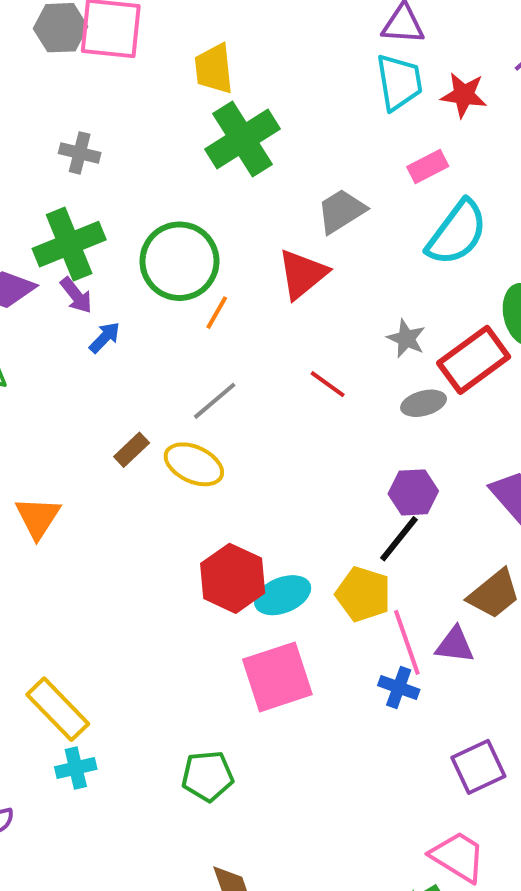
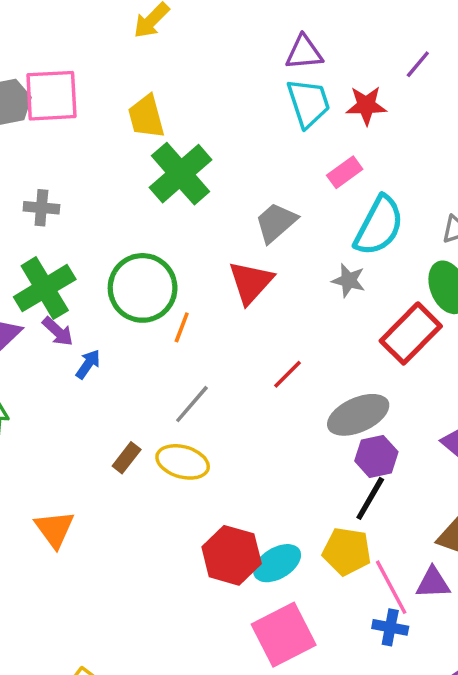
gray star: (406, 339) -> (349, 280), moved
red line: (328, 384) -> (287, 374), turned -72
gray ellipse: (424, 403) -> (358, 415), moved, size x1.6

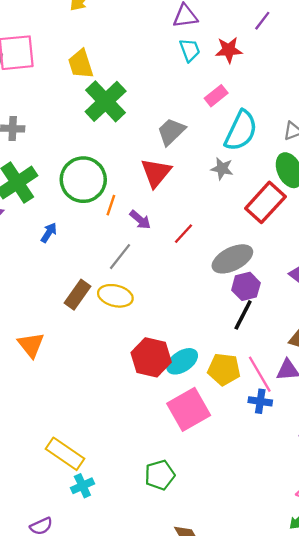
cyan trapezoid: (308, 103) -> (190, 50), size x0.7
purple arrow: (58, 331) -> (140, 220), moved
brown rectangle: (127, 458) -> (77, 295), size x1.4
yellow pentagon: (347, 551) -> (224, 369), moved

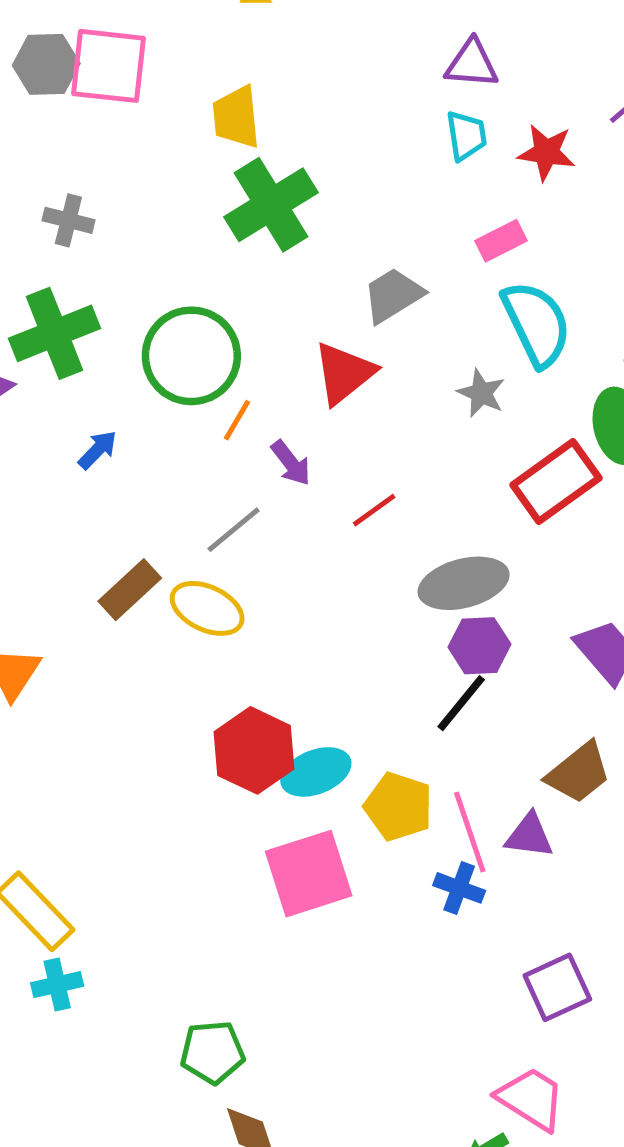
cyan semicircle: (241, 131) -> (536, 324), turned -63
green pentagon: (160, 475) -> (212, 1052), moved

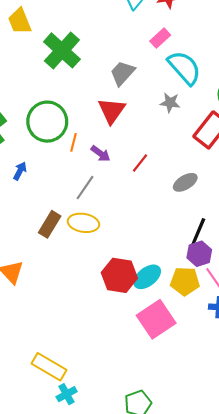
yellow trapezoid: (236, 117) -> (20, 21), moved
gray ellipse: (464, 583) -> (185, 182), size x0.7
purple hexagon: (479, 646) -> (199, 254), moved

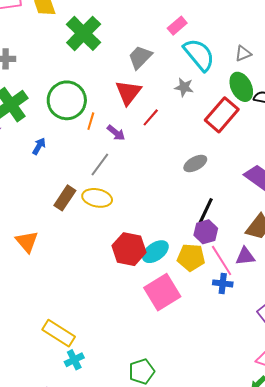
red line: (140, 163) -> (151, 117), moved

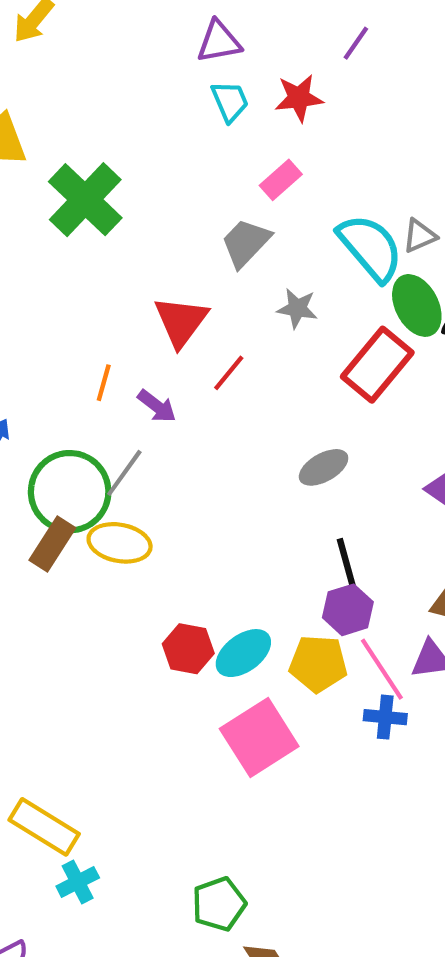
cyan semicircle: (199, 55) -> (370, 248), moved
gray trapezoid: (140, 57) -> (246, 243), moved
green circle: (67, 100) -> (70, 492), moved
black line: (206, 211) -> (347, 566), turned -40
red hexagon: (129, 249) -> (188, 649), size x0.7

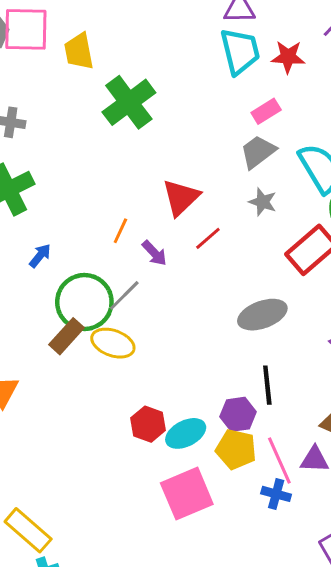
cyan trapezoid: (230, 101) -> (240, 51), size x1.6
gray trapezoid: (246, 243) -> (258, 152), moved
gray ellipse: (324, 467) -> (262, 315), size x1.4
purple hexagon: (348, 610) -> (238, 414), moved

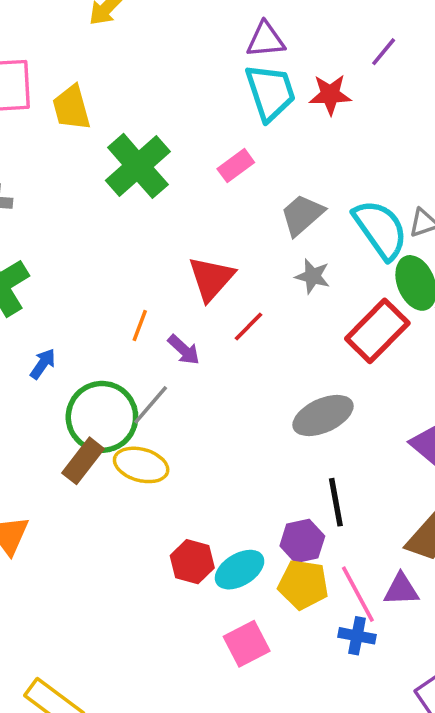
pink rectangle: (266, 111) -> (236, 166), moved
pink square: (187, 494) -> (247, 644), size x0.7

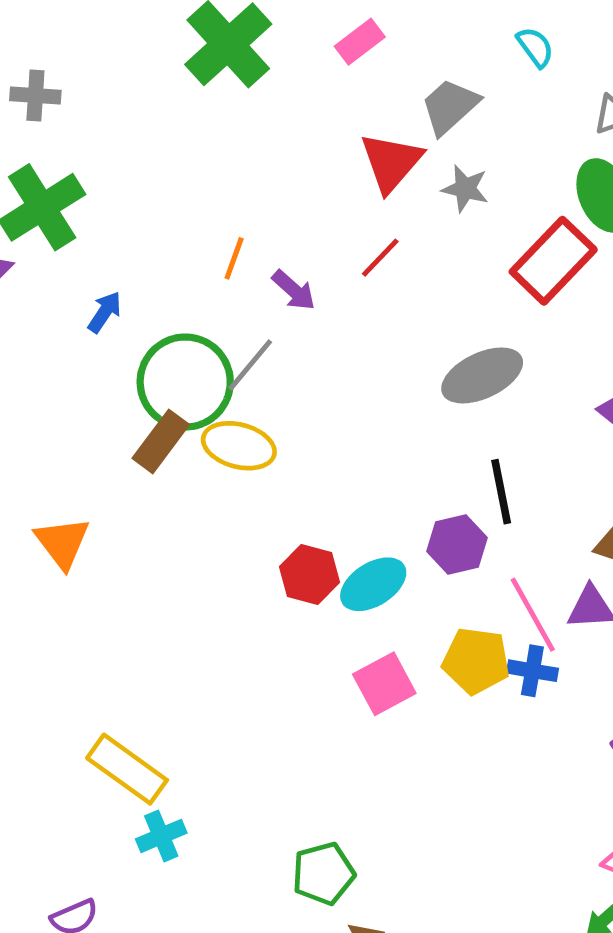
cyan semicircle: (380, 229) -> (535, 47), moved, size x0.5
red triangle: (211, 279) -> (391, 162), moved
yellow pentagon: (303, 584) -> (476, 661), moved

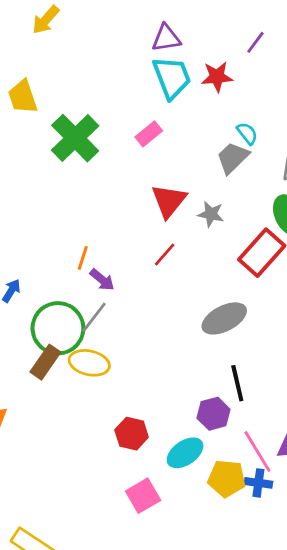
gray trapezoid: (450, 106) -> (233, 158), moved
purple arrow: (294, 290) -> (102, 280), moved
cyan ellipse: (373, 584) -> (185, 453), moved
pink square: (384, 684) -> (143, 496), moved

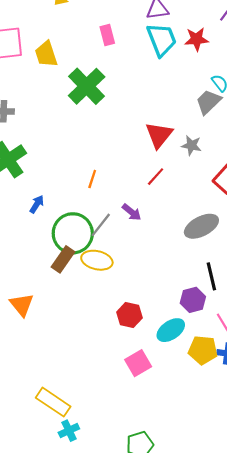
pink rectangle: (149, 134) -> (107, 35), moved, turned -66
purple arrow: (102, 280) -> (132, 212), moved

